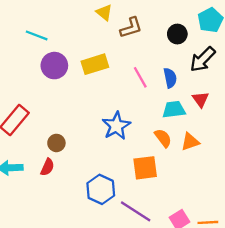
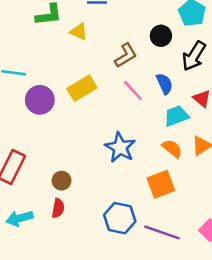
brown L-shape: (131, 28) -> (126, 55), moved

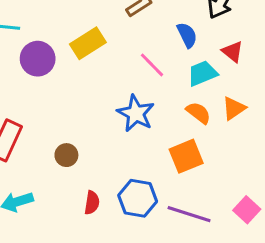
pink line: (133, 91) -> (152, 65), moved
red semicircle: (58, 208) -> (92, 203), moved

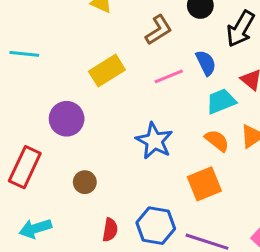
purple circle: (38, 59) -> (67, 119), moved
pink line: (152, 65) -> (169, 76), moved, turned -68

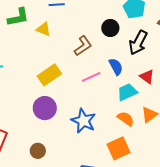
purple circle: (67, 119) -> (45, 108), moved

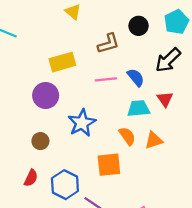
black circle: (110, 28) -> (139, 26), moved
blue semicircle: (116, 67) -> (136, 77), turned -30
brown circle: (38, 151) -> (40, 141), moved

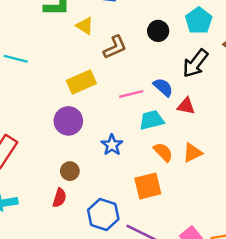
brown L-shape: (108, 44) -> (115, 47), moved
red triangle: (165, 99) -> (186, 106), moved, turned -36
cyan trapezoid: (139, 108) -> (152, 120), moved
blue star: (82, 123) -> (112, 145), size x0.7
red semicircle: (31, 178) -> (60, 198), moved

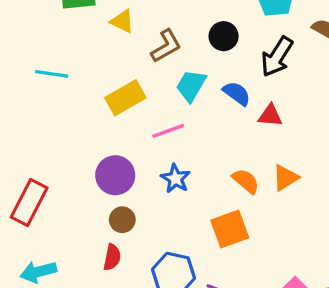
black circle: (158, 31) -> (224, 36), moved
cyan line: (16, 59) -> (52, 74), moved
pink line: (131, 94) -> (168, 131), moved
cyan trapezoid: (152, 120) -> (191, 86), moved, turned -40
purple circle: (68, 121) -> (115, 175), moved

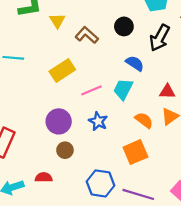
yellow triangle: (122, 21) -> (57, 21), turned 35
brown L-shape: (166, 46) -> (87, 35), turned -105
cyan trapezoid: (191, 86) -> (123, 89), moved
red triangle: (270, 116) -> (167, 92), moved
red semicircle: (112, 257) -> (44, 177), moved, turned -98

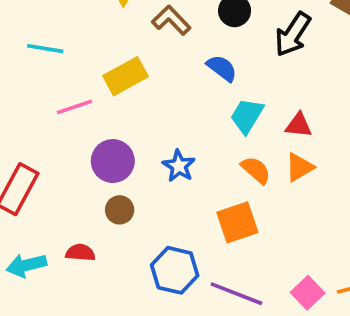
blue semicircle: (135, 63) -> (222, 68), moved
cyan trapezoid: (123, 89) -> (247, 116), moved
pink line: (91, 90) -> (75, 107), moved

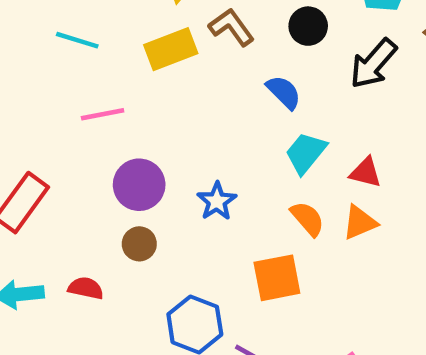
yellow rectangle: (126, 76) -> (171, 49), moved

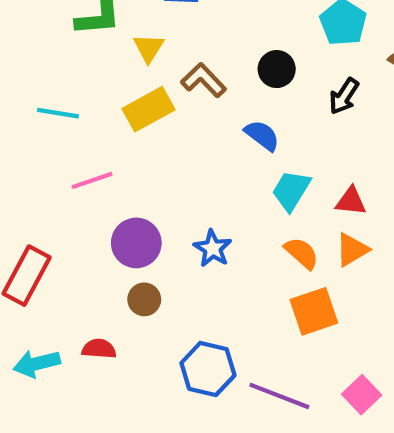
black arrow: (373, 64) -> (344, 96), size x0.7
orange square: (277, 278) -> (314, 311), moved

